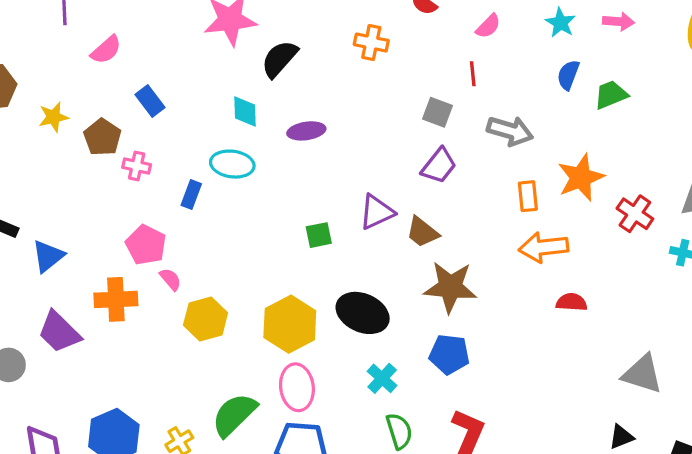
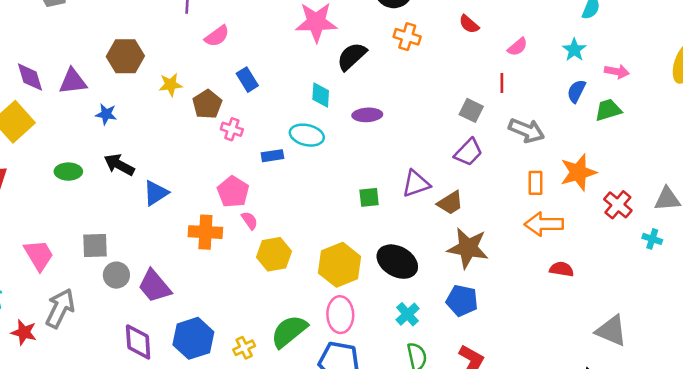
pink arrow: (618, 22) -> (617, 72), moved
orange cross: (371, 43) -> (407, 37), moved
blue rectangle: (191, 194) -> (272, 156), turned 55
brown trapezoid: (422, 232) -> (450, 203), turned -76
purple trapezoid: (59, 332) -> (154, 286), moved

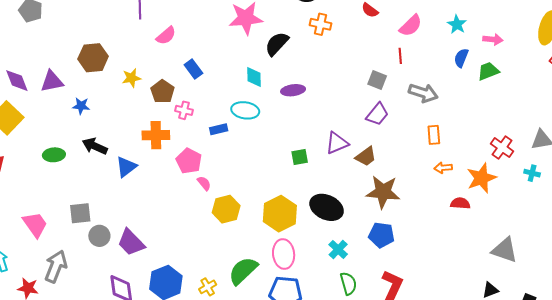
pink semicircle: (518, 47) -> (411, 26), size x1.4
orange star: (578, 172) -> (481, 178), moved
orange arrow: (544, 224) -> (443, 168), size x0.6
orange cross: (205, 232) -> (156, 135), moved

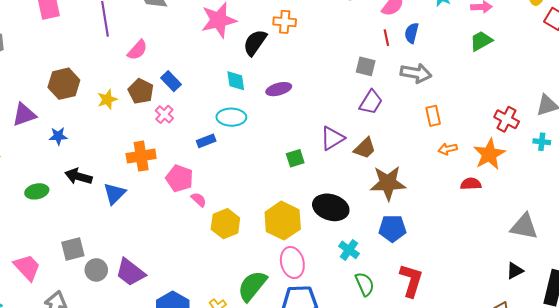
orange cross: (321, 24) -> (285, 22), moved
blue semicircle: (461, 58) -> (412, 33), moved
brown pentagon: (162, 92) -> (141, 91), moved
pink cross: (184, 110) -> (164, 114), moved, turned 36

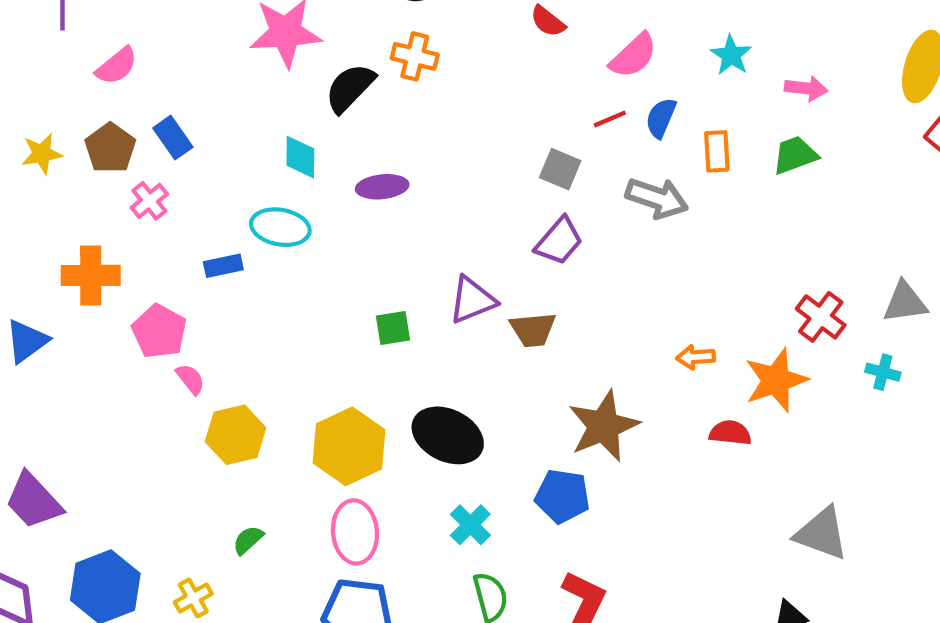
red line: (386, 38) -> (610, 119), turned 70
orange rectangle: (433, 116) -> (717, 151), moved
brown trapezoid: (365, 148) -> (533, 330), turned 30
brown star: (388, 183) -> (604, 426), moved, turned -30
green semicircle: (252, 286) -> (248, 540), moved, size x0.5

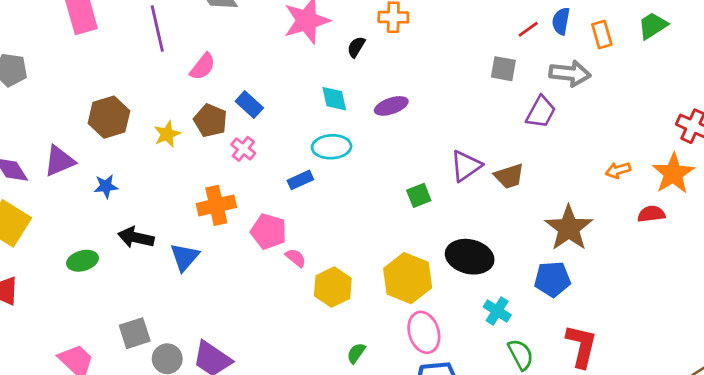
black semicircle: (350, 88) -> (356, 47), size x0.6
purple trapezoid: (559, 241) -> (541, 112), moved

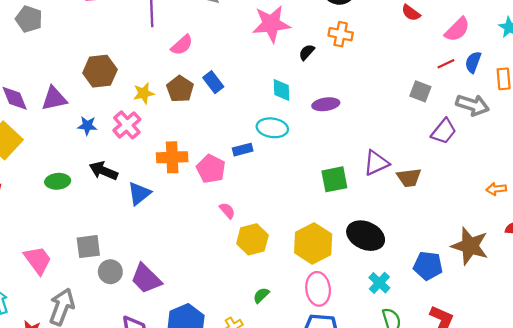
pink cross: (243, 149) -> (127, 125), moved, size x1.4
green square: (419, 195) -> (334, 179), size x1.4
brown star: (569, 228) -> (470, 246), moved, turned -30
pink pentagon: (269, 232) -> (211, 169), moved

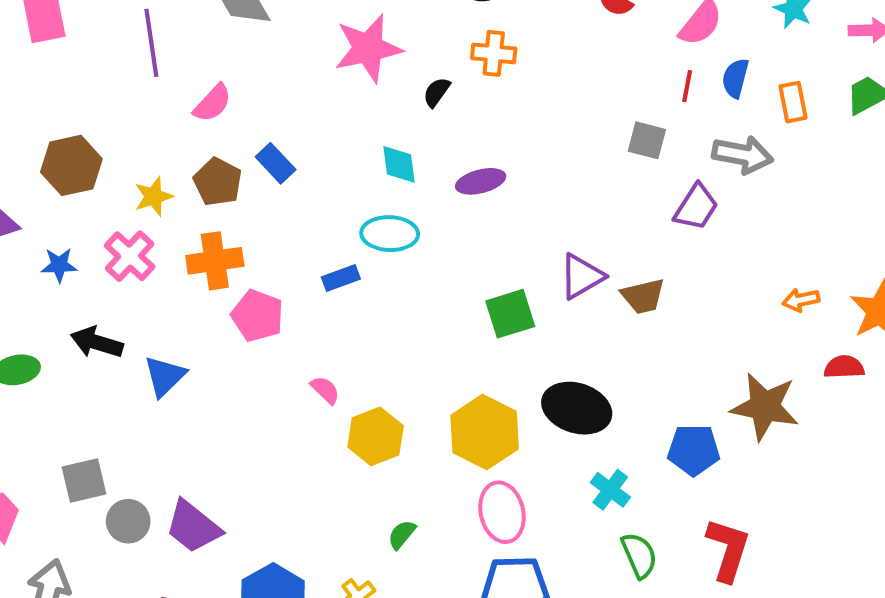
red line: (446, 64) -> (687, 86), turned -48
orange cross: (172, 157) -> (215, 261), moved
pink pentagon: (211, 169) -> (257, 316), moved

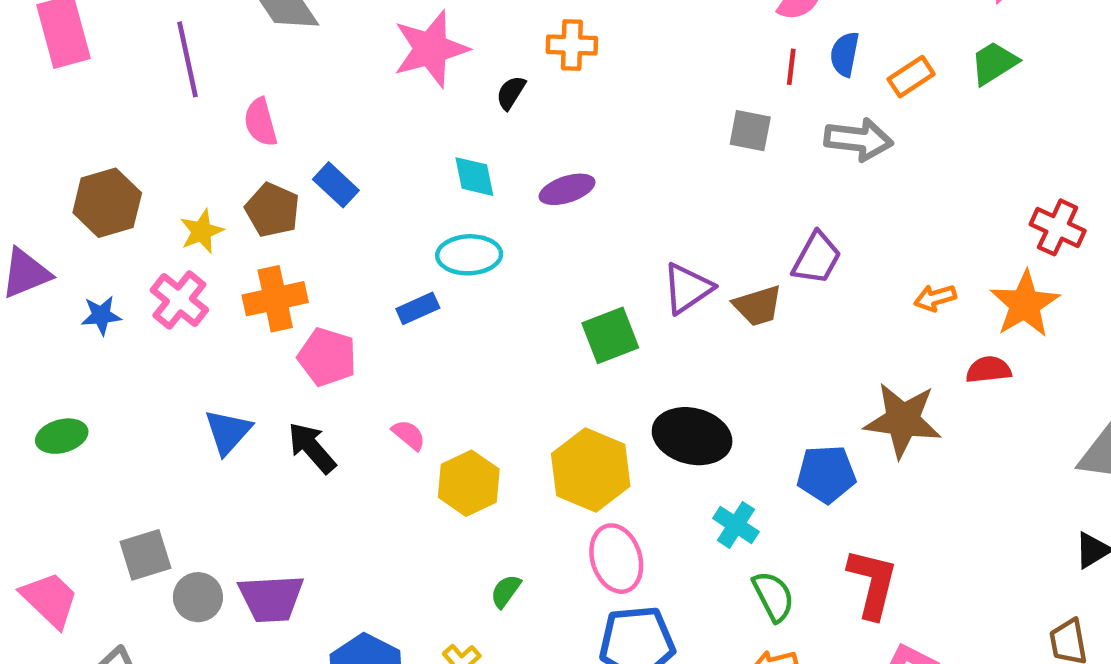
orange rectangle: (793, 102) -> (911, 77), turned 72
pink semicircle: (212, 103) -> (261, 122), turned 126
purple trapezoid: (696, 207) -> (817, 258), moved
black arrow: (97, 342) -> (312, 448), moved, turned 36
purple trapezoid: (193, 527) -> (271, 598), turned -38

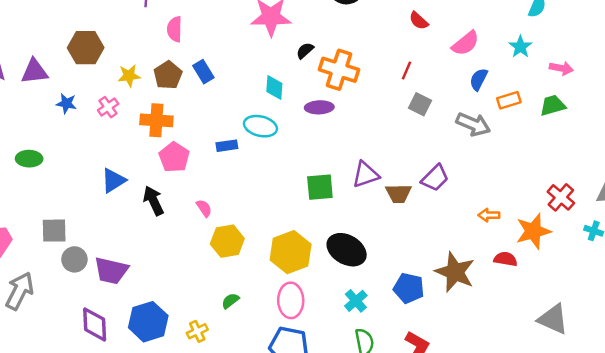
orange cross: (572, 45) -> (339, 70), moved, size x1.5
red line: (791, 67) -> (406, 71), moved
pink cross: (179, 300) -> (108, 107), size x0.7

